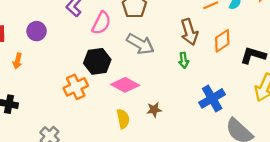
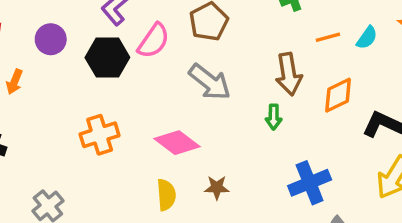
black hexagon: (97, 61) -> (107, 57), moved

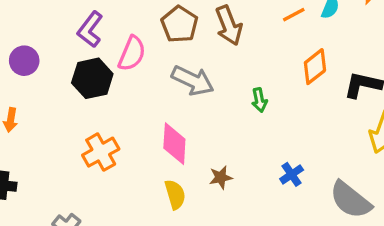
purple circle: (51, 39) -> (24, 61), moved
brown arrow: (289, 74) -> (229, 25), moved
pink diamond: (177, 143) -> (174, 144), turned 69
blue cross: (310, 183) -> (292, 174), moved, size x0.6

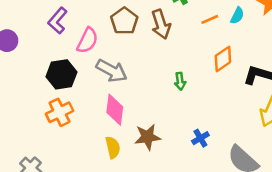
black hexagon: (92, 78) -> (61, 74), moved
gray arrow: (193, 80) -> (112, 71), moved
brown star: (221, 177) -> (148, 137), size x1.5

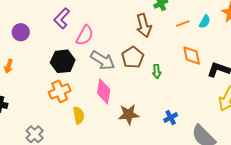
brown pentagon: (124, 21) -> (133, 57), moved
orange diamond: (223, 59) -> (192, 56), turned -70
yellow semicircle: (113, 147) -> (79, 115), moved

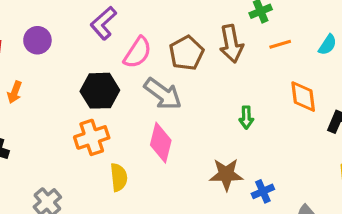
orange line: (183, 24) -> (280, 44), moved
brown pentagon: (133, 57) -> (186, 53), moved
brown star: (129, 114) -> (226, 174), moved

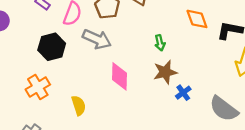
orange cross: (92, 137) -> (38, 87), moved
pink diamond: (161, 143) -> (120, 76), moved
brown star: (226, 174) -> (165, 72), moved

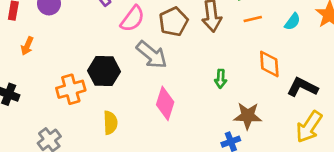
black hexagon: (52, 47) -> (104, 71), moved
brown star: (165, 72) -> (248, 116), moved

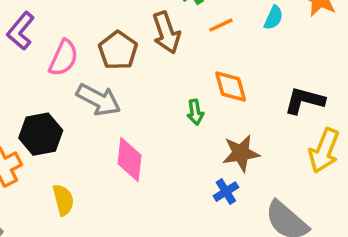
orange diamond: (269, 64) -> (231, 86), moved

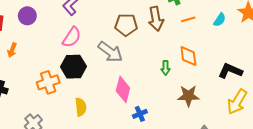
brown pentagon: (118, 50) -> (126, 25), turned 30
pink semicircle: (63, 58) -> (72, 37), moved
blue cross: (226, 192) -> (140, 114), moved

